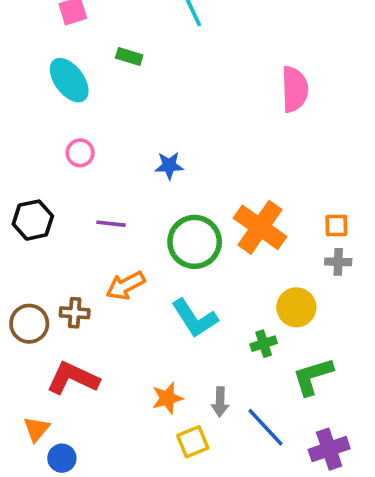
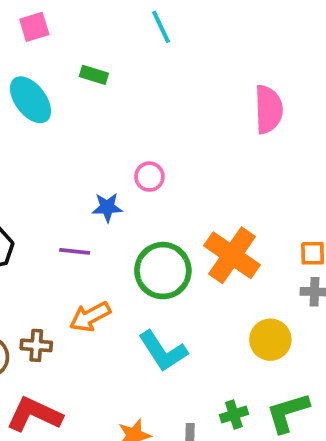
pink circle: (80, 153) -> (149, 177), moved
blue star: (169, 166) -> (107, 207), moved
green cross: (264, 344) -> (234, 415), moved

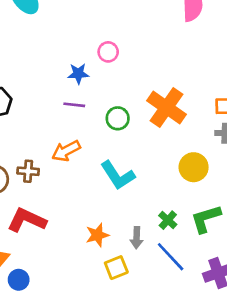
purple line: (75, 251) -> (74, 105), moved
green circle: (163, 271) -> (118, 118), size x0.6
green cross: (234, 415) -> (168, 220), turned -30

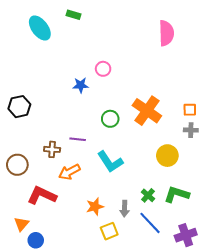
purple line: (74, 105) -> (78, 139), moved
orange arrow: (66, 151) -> (69, 172), moved
brown cross: (28, 171) -> (52, 149), moved
green L-shape: (206, 219) -> (177, 194), turned 35

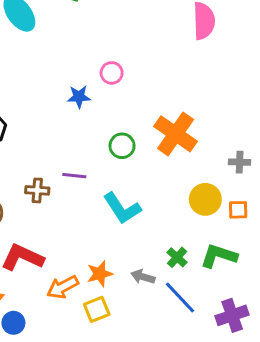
orange square: (190, 110) -> (238, 210), moved
orange arrow: (69, 172) -> (63, 287), moved
gray arrow: (125, 209) -> (143, 277), turned 105
yellow square: (109, 231) -> (97, 309), moved

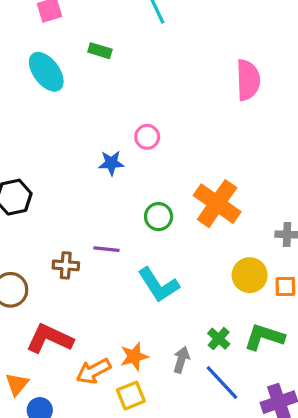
gray arrow: (143, 277) -> (181, 360), turned 90

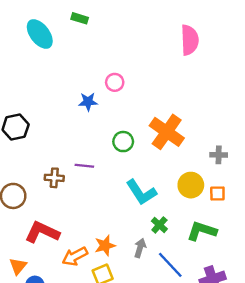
cyan L-shape: (159, 285) -> (141, 192), moved
green cross: (219, 339) -> (159, 225), moved

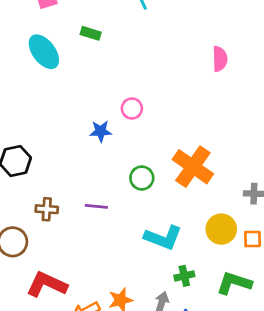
pink semicircle: (190, 40) -> (220, 59), size x0.7
brown cross: (54, 178) -> (47, 209), moved
cyan L-shape: (141, 192) -> (163, 238), turned -36
green cross: (159, 225) -> (184, 276), turned 35

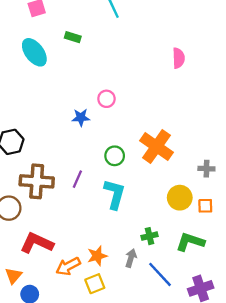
purple line: (96, 206) -> (77, 179), turned -72
brown cross: (47, 209) -> (37, 181), size x1.8
cyan L-shape: (163, 238) -> (115, 194), moved, turned -96

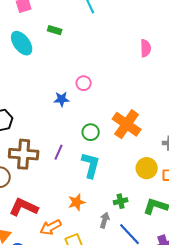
orange star: (97, 256) -> (77, 202), moved

